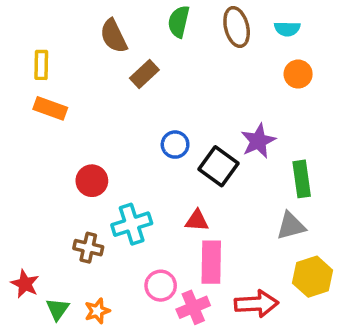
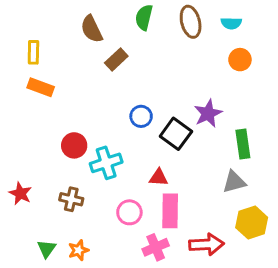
cyan cross: (132, 224) -> (106, 163), moved
red star: (25, 284) -> (20, 193), moved
pink circle: (161, 286) -> (129, 212), moved

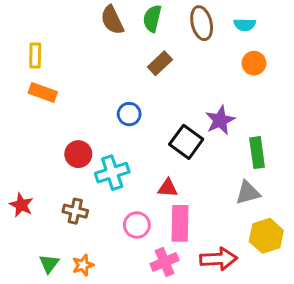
brown semicircle: (92, 29) -> (112, 20), moved
brown rectangle: (116, 60) -> (160, 63), moved
blue circle: (141, 116) -> (129, 114), moved

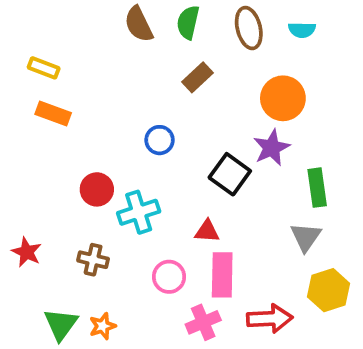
yellow rectangle: (35, 55) -> (44, 68), turned -70
orange circle: (254, 63) -> (283, 98), moved, size x1.5
gray triangle: (248, 193) -> (306, 237), turned -40
green triangle: (49, 264) -> (61, 324), size x1.4

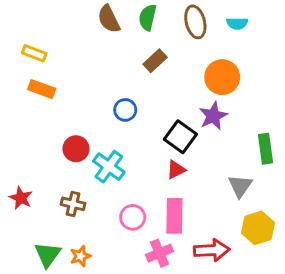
green rectangle: (317, 188) -> (265, 149), moved
cyan cross: (139, 212) -> (109, 167), turned -36
red triangle: (207, 231) -> (176, 170), moved, turned -30

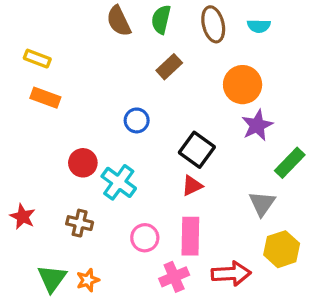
purple star: (213, 116) -> (257, 125), moved
green rectangle: (265, 149) -> (290, 163), turned 52

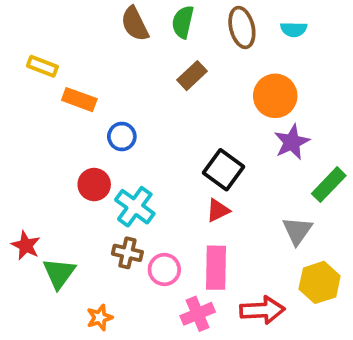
orange rectangle: (45, 98) -> (79, 100), moved
blue circle: (137, 120) -> (122, 136), moved
brown cross: (80, 223) -> (127, 253), moved
green triangle: (52, 278) -> (59, 273), moved

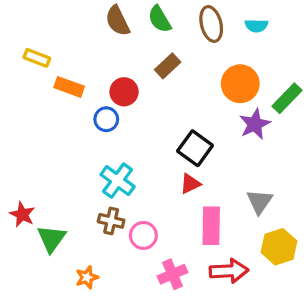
green semicircle: (183, 22) -> (160, 19), turned -44
red circle: (94, 185) -> (124, 92), moved
green rectangle: (329, 185) -> (287, 98), moved
pink rectangle: (216, 268) -> (211, 226), moved

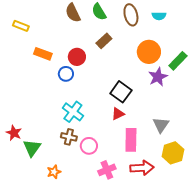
yellow rectangle: (37, 58) -> (21, 26), moved

